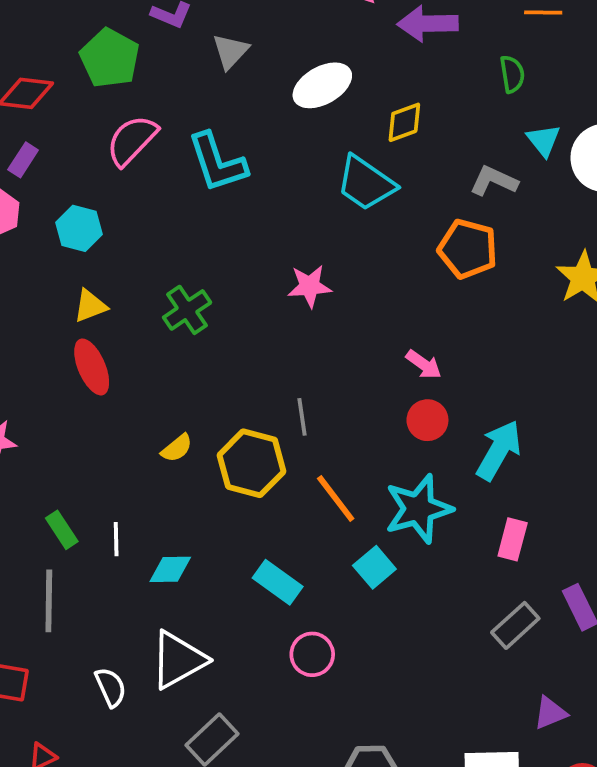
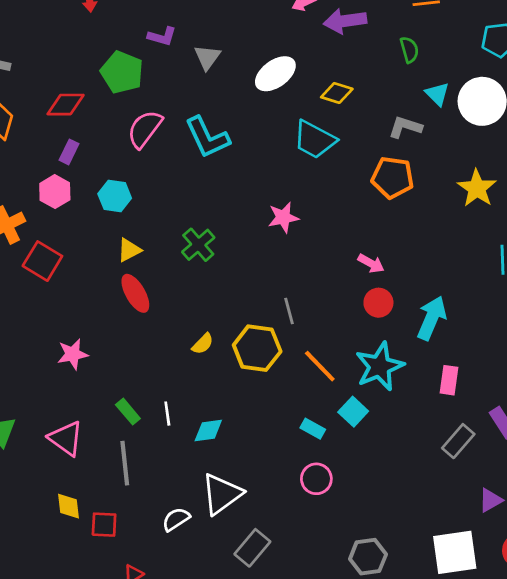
yellow diamond: (404, 122) -> (337, 93), turned 44
cyan rectangle: (278, 582) -> (313, 429), moved, size x0.7
white semicircle: (111, 687) -> (176, 519), turned -92

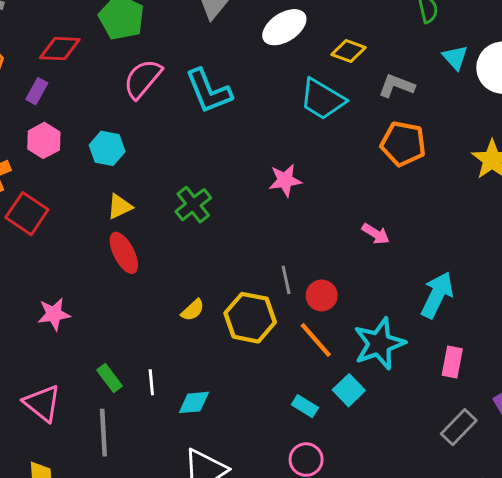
gray L-shape: (405, 127) -> (396, 86), moved
purple rectangle: (69, 152) -> (37, 91), moved
red circle: (378, 303) -> (322, 295), moved

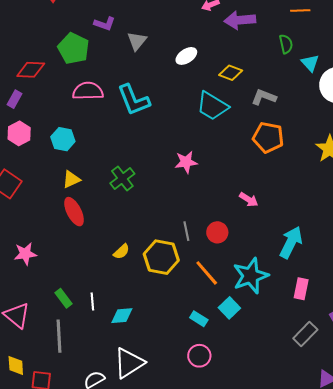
white ellipse: (284, 27) -> (186, 56), size x0.7
cyan triangle: (455, 57) -> (310, 63), moved
pink semicircle: (143, 79) -> (88, 91), turned 48
red circle: (322, 295) -> (217, 232), moved

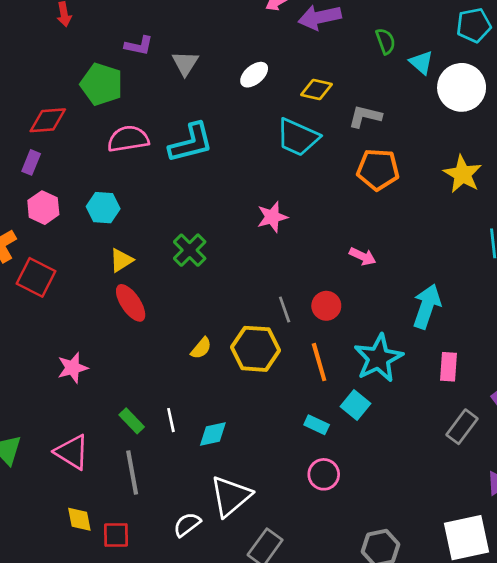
cyan L-shape: (134, 100) -> (191, 143), turned -75
orange line: (207, 273) -> (319, 362), turned 32

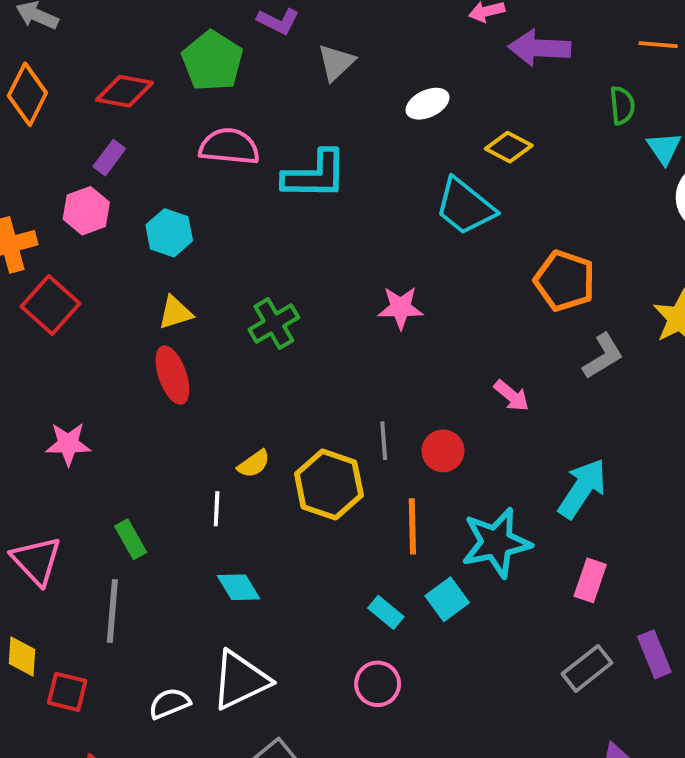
gray L-shape: (365, 116) -> (603, 356), moved, turned 120
purple rectangle: (31, 162) -> (109, 158), moved
white line: (171, 420) -> (217, 509), moved
cyan diamond: (213, 434) -> (239, 587), turned 56

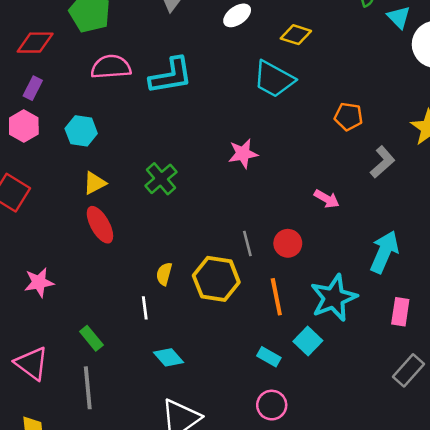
orange pentagon: (565, 281) -> (348, 117), size x0.7
yellow semicircle: (254, 464) -> (164, 274), turned 150

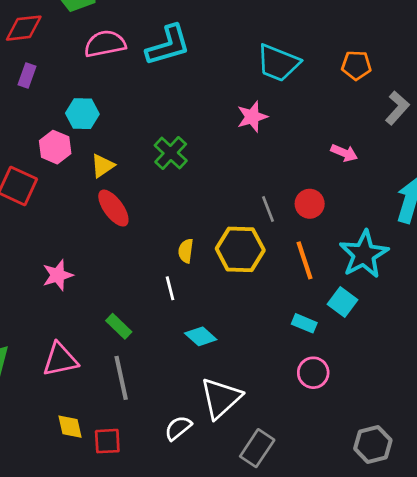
cyan trapezoid: (274, 79) -> (278, 63), moved
pink hexagon: (24, 126) -> (55, 147), moved
pink triangle: (32, 363) -> (60, 360), turned -42

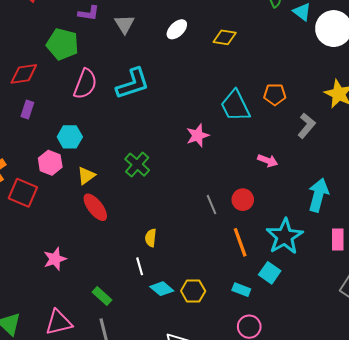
pink semicircle: (105, 44) -> (85, 84), turned 124
cyan trapezoid: (278, 63) -> (235, 106), moved, turned 44
yellow hexagon: (240, 249) -> (193, 291), moved, size x0.7
cyan diamond: (201, 336) -> (162, 289), moved

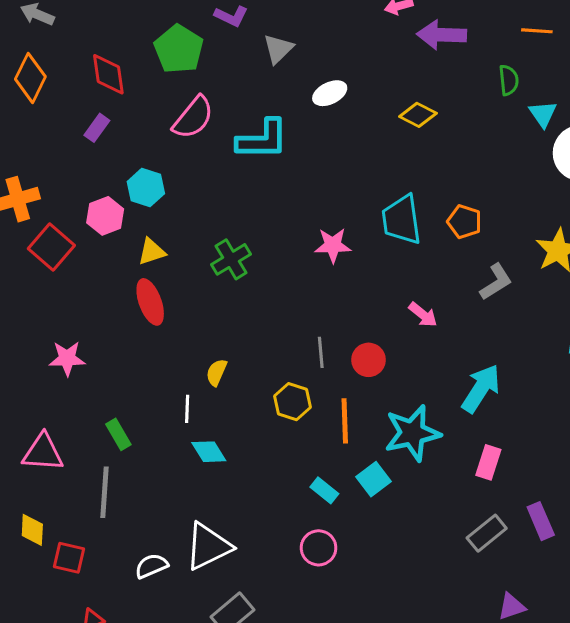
white ellipse: (177, 29) -> (330, 93), moved
red diamond: (24, 74) -> (108, 74), turned 72
yellow hexagon: (193, 291) -> (292, 402), moved

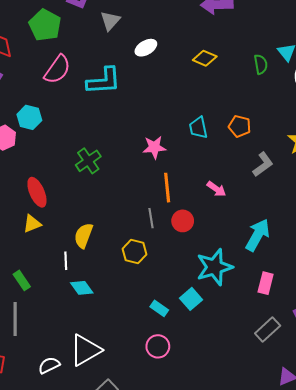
green semicircle: (509, 80) -> (261, 64), moved
cyan trapezoid: (402, 220) -> (198, 128), size x0.7
yellow triangle: (152, 252) -> (32, 224), moved
yellow semicircle: (217, 372) -> (83, 236), size x1.4
orange line: (345, 421) -> (167, 188), moved

